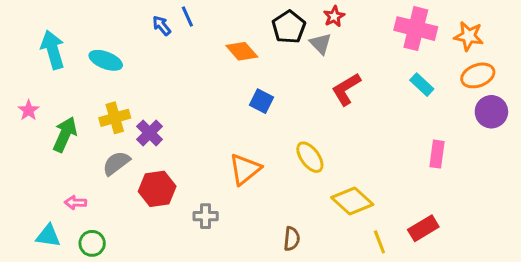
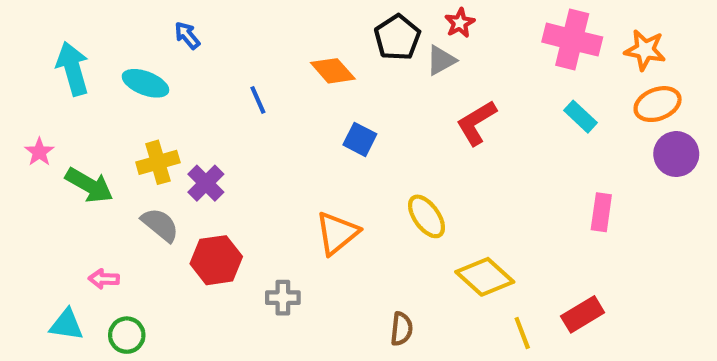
blue line: (187, 16) -> (258, 100), moved
blue arrow: (162, 26) -> (187, 35), moved
gray triangle: (320, 44) -> (441, 60), turned 45
green arrow: (65, 134) -> (89, 185), turned 96
gray semicircle: (116, 163) -> (160, 225), turned 76

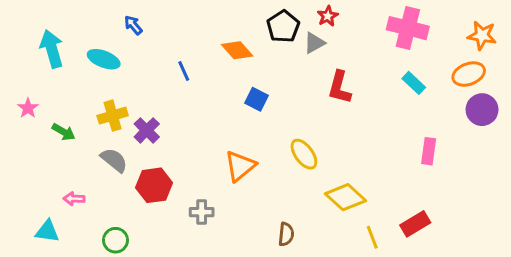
orange star: (645, 50) -> (482, 35), moved
red L-shape: (476, 123) -> (340, 87), turned -44
green arrow: (89, 185) -> (64, 132), size x0.7
green circle: (127, 335) -> (116, 240), moved

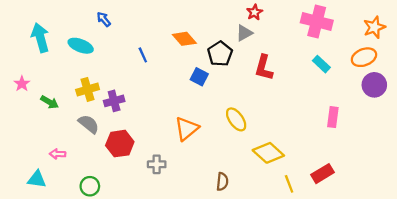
black pentagon: (283, 27) -> (220, 54), moved
orange star: (482, 35) -> (374, 27), turned -30
purple cross: (147, 130) -> (114, 101), turned 30

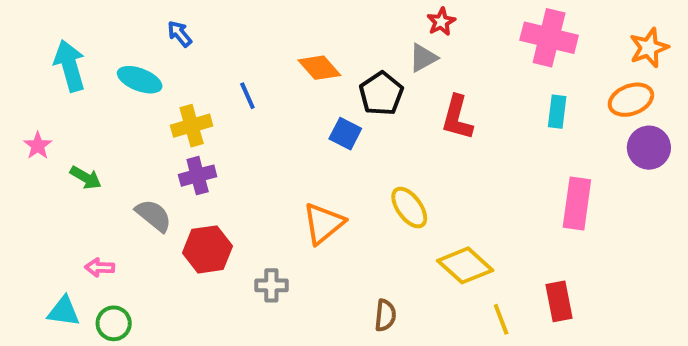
cyan rectangle: (321, 64) -> (557, 112), turned 54
yellow cross: (88, 89) -> (192, 126), moved
pink rectangle: (333, 117) -> (577, 204), size x1.4
red rectangle: (323, 174) -> (559, 301), turned -70
green circle: (90, 186) -> (114, 323), moved

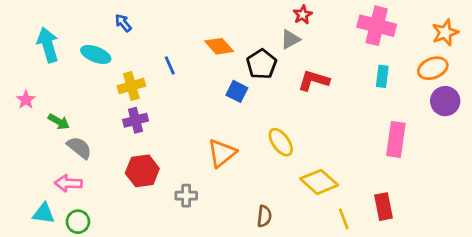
red L-shape: (457, 118) -> (314, 81), turned 92
gray semicircle: (154, 216) -> (79, 148), moved
pink arrow: (100, 267) -> (68, 183), size x1.4

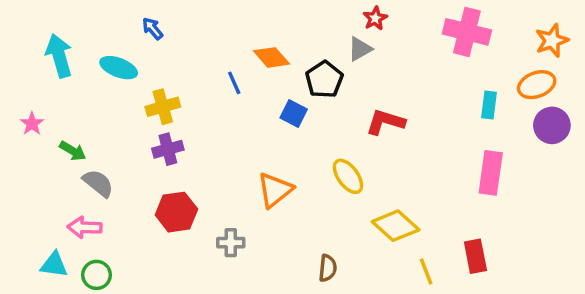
blue line: (170, 65) -> (234, 83), moved
cyan rectangle: (382, 76) -> (489, 105), moved
red L-shape: (314, 81) -> (385, 122), moved

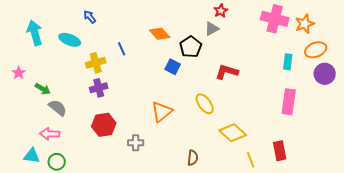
orange star: (552, 40) -> (305, 24), moved
blue line: (234, 83) -> (122, 49), moved

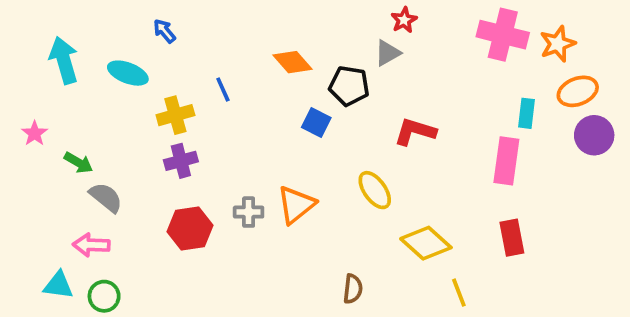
black pentagon: (191, 47) -> (349, 86), turned -30
pink rectangle: (289, 102) -> (506, 161), moved
gray cross: (136, 143) -> (249, 212), moved
red rectangle: (280, 151) -> (512, 238), moved

